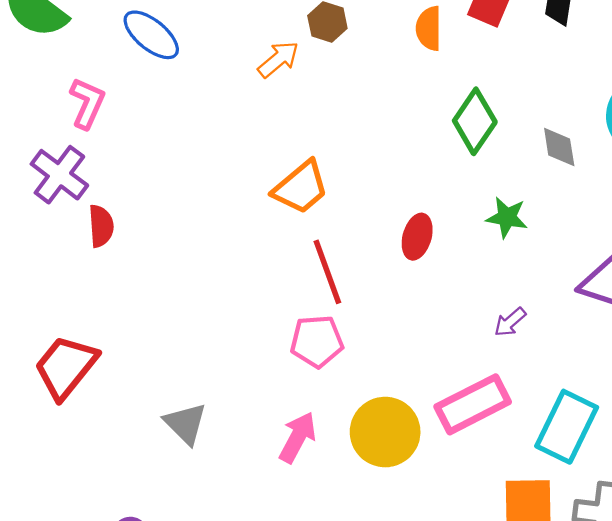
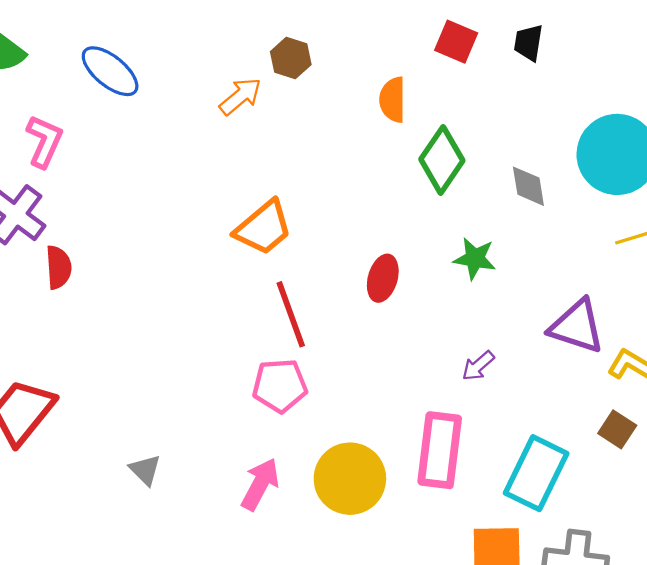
orange semicircle: (429, 28) -> (393, 100), moved
pink rectangle: (473, 404) -> (440, 450), turned -56
gray triangle: (185, 423) -> (145, 470), size x0.7

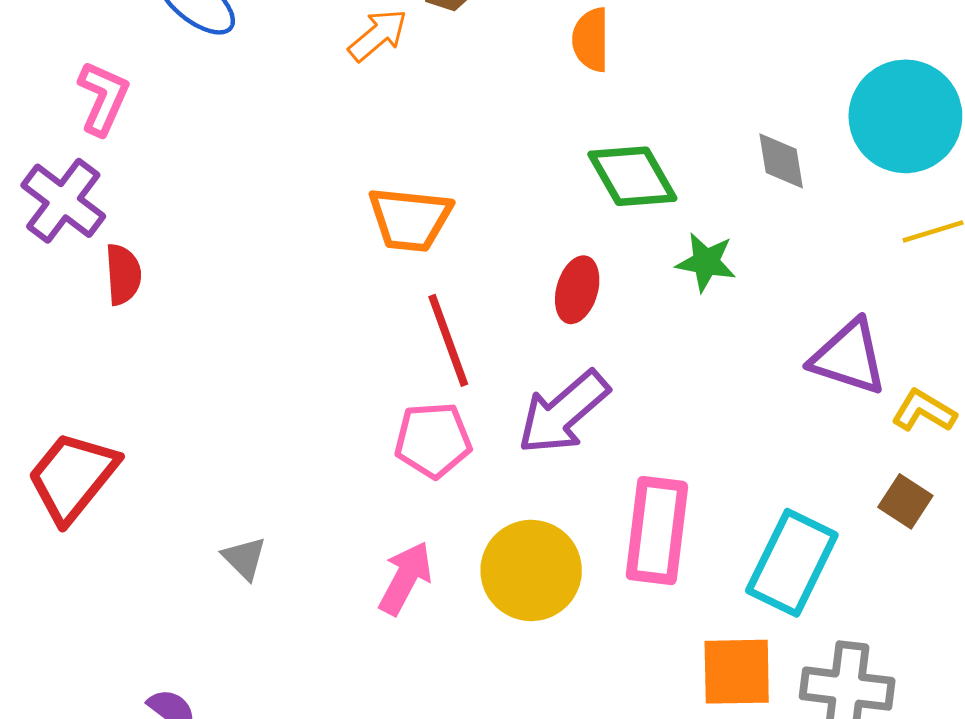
green diamond: (442, 160) -> (632, 176), moved, turned -64
orange trapezoid: (263, 228) -> (410, 219), turned 46
purple arrow: (478, 366) -> (563, 412), moved, size x2.0

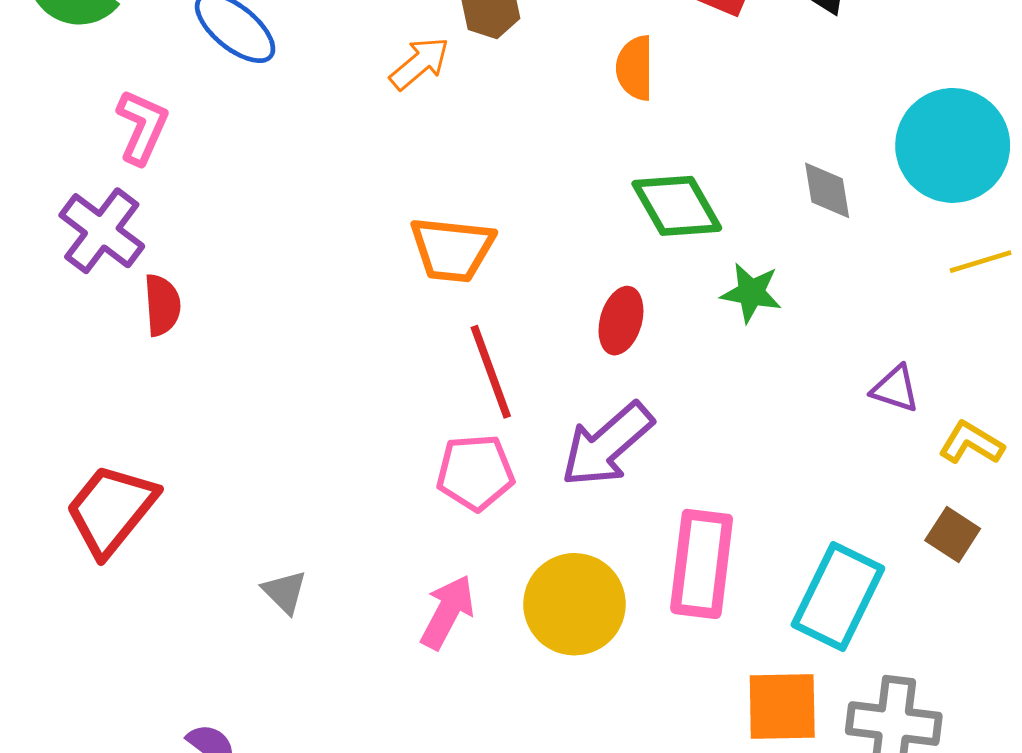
purple triangle: (849, 357) -> (895, 389), size x0.6

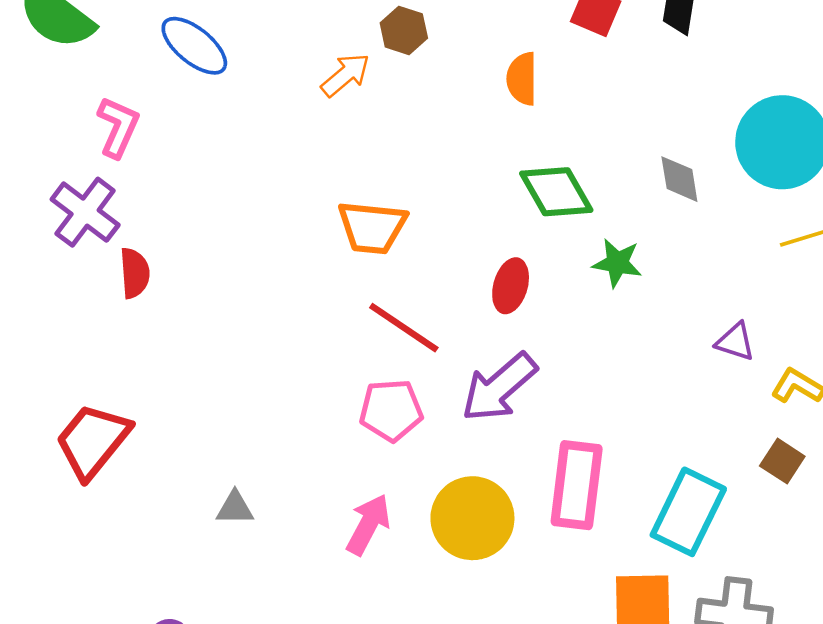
red line: (491, 372) -> (404, 328), turned -36
gray triangle: (285, 592) -> (235, 508), turned -45

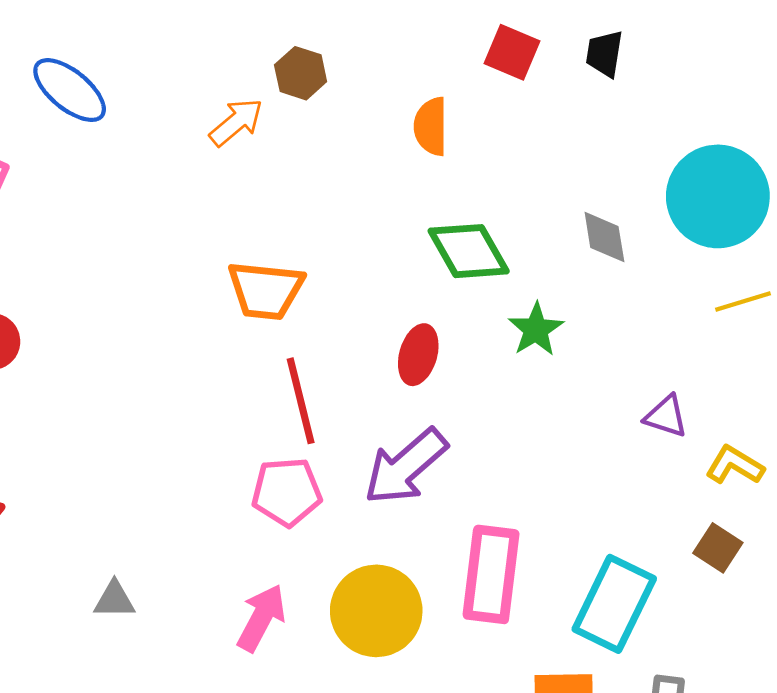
green star: (617, 263) -> (536, 329), turned 30
red line: (404, 328) -> (301, 401), turned 42

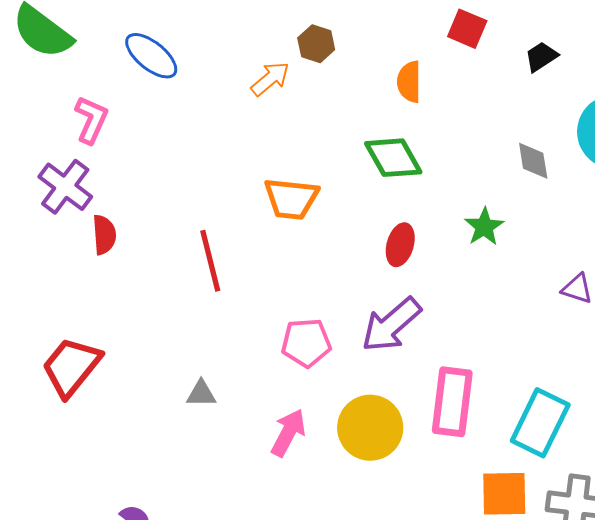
black trapezoid: (604, 54) -> (541, 57), moved, turned 48
green diamond: (469, 251) -> (393, 158), moved
red line: (301, 401) -> (210, 261), moved
gray triangle: (114, 600) -> (201, 394), moved

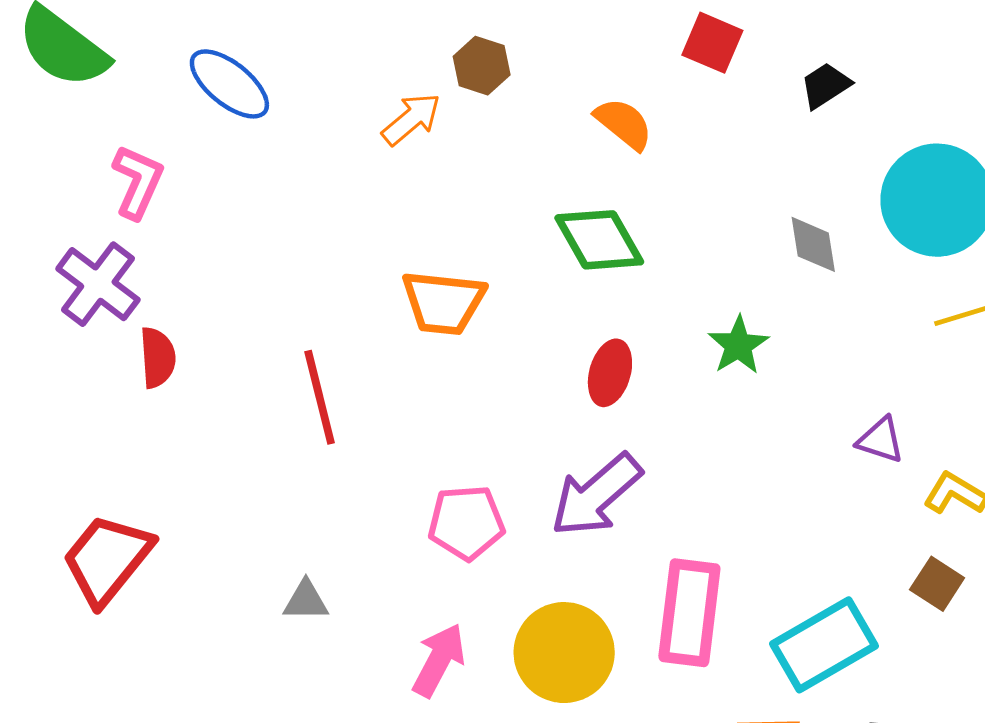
orange semicircle: (409, 82) -> (624, 124), turned 129
cyan rectangle: (540, 423) -> (824, 645), turned 34

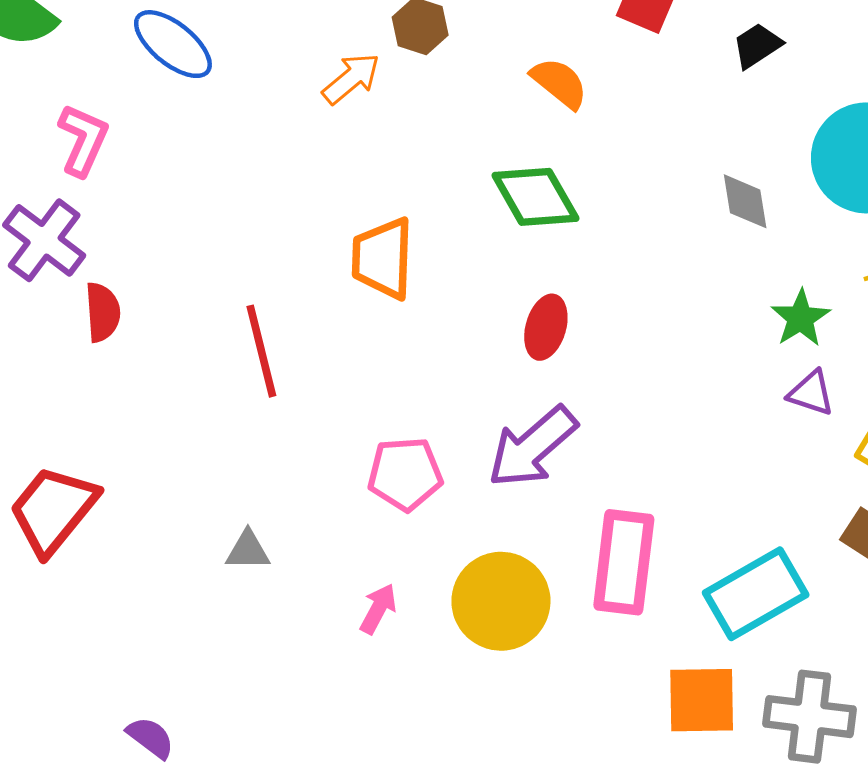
orange trapezoid: (443, 303) -> (383, 258), turned 86
green star: (738, 345) -> (801, 318), moved
pink arrow: (439, 660) -> (378, 609), size x0.7

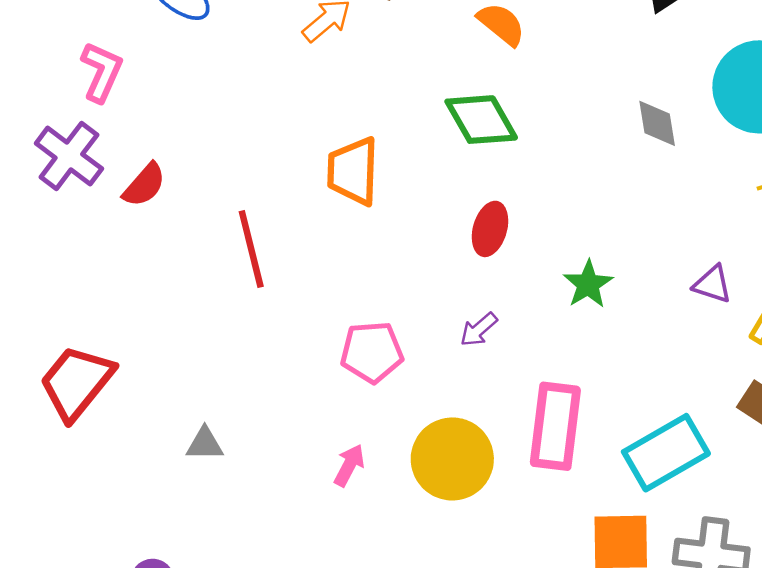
red semicircle: (103, 312) -> (144, 185), moved, turned 45
green star: (801, 318) -> (588, 284), moved
purple arrow: (532, 447) -> (479, 330), size x0.5
gray triangle: (248, 550) -> (205, 444), moved

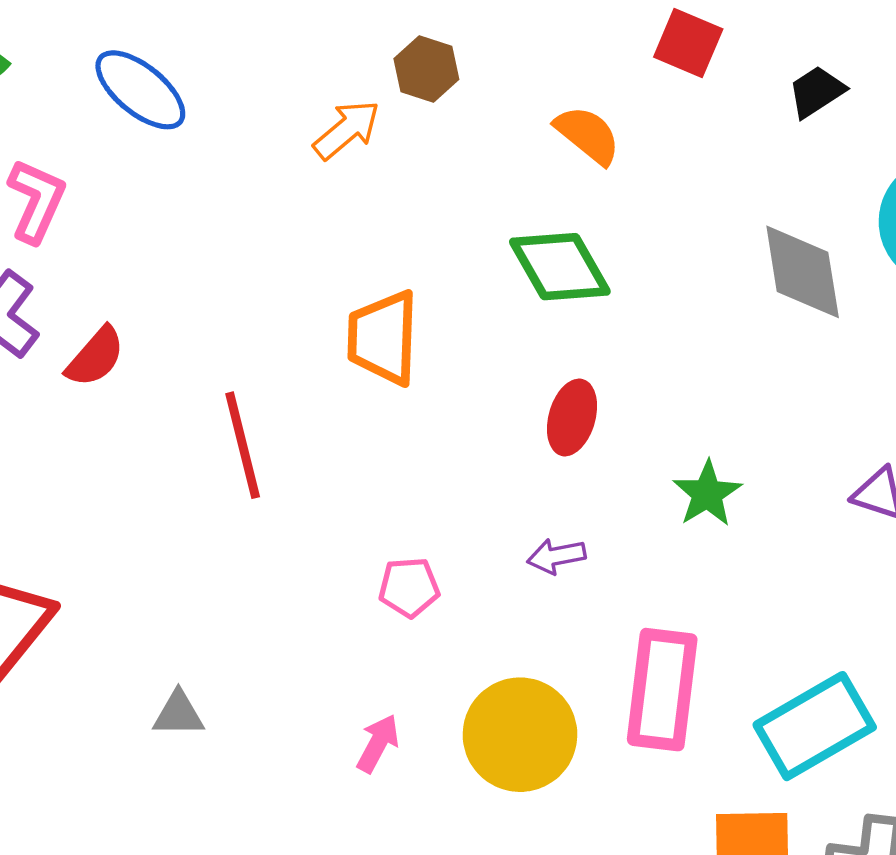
gray diamond: (657, 123) -> (803, 272), size x1.5
purple arrow: (479, 330) -> (556, 556), turned 30
pink pentagon: (372, 352) -> (409, 587), size x0.7

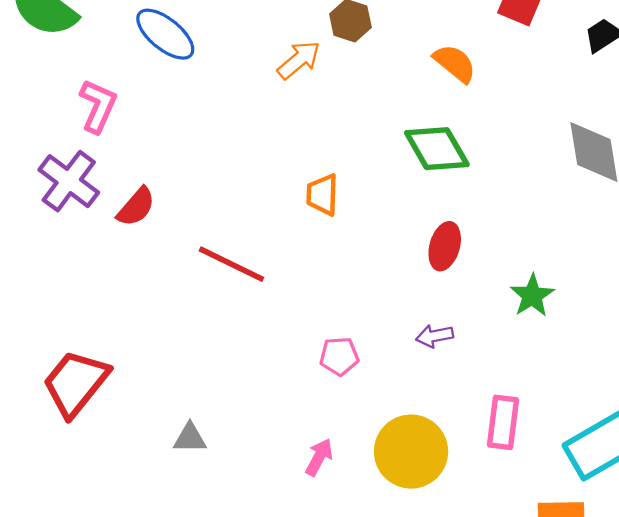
orange trapezoid: (383, 338) -> (322, 195), size x0.7
red line: (243, 445) -> (231, 264), turned -50
pink rectangle: (662, 690) -> (503, 422), size x0.7

